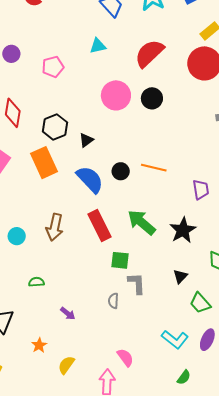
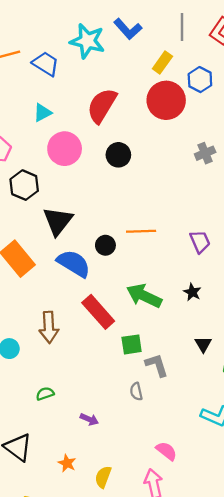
pink circle: (116, 95) -> (65, 149), moved
black hexagon: (55, 127) -> (24, 185), moved
black triangle: (86, 140) -> (58, 221), size x1.8
black star: (183, 230) -> (192, 292), size x0.6

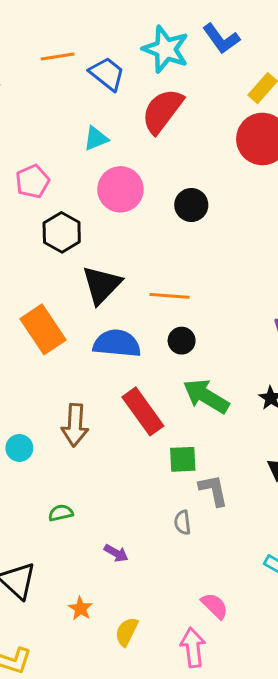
red semicircle: (102, 106) -> (162, 111), moved
orange line: (141, 231) -> (169, 296), moved
black circle: (105, 245) -> (182, 341), moved
blue semicircle: (74, 263) -> (117, 343), turned -32

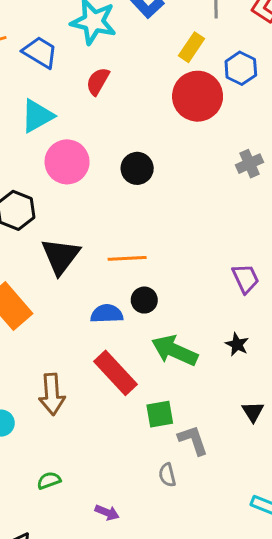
red semicircle: (162, 111) -> (98, 81), size x0.6
cyan triangle: (96, 138) -> (37, 116), size x1.4
blue semicircle: (117, 343) -> (107, 314), moved, size x0.7

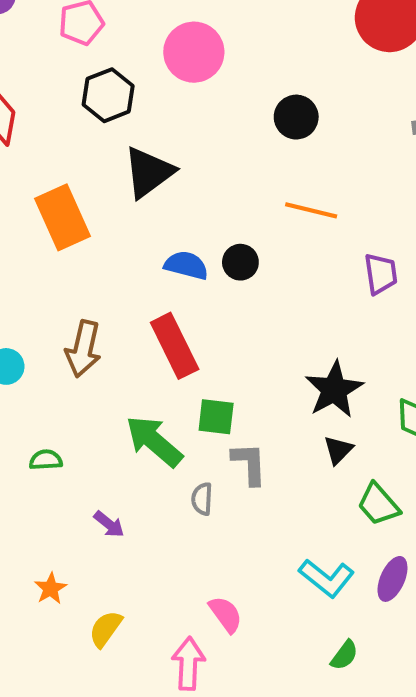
black circle: (137, 168) -> (296, 117), moved
orange line: (127, 258) -> (311, 210), moved
black star: (237, 344) -> (334, 390), moved, size x1.8
green arrow: (175, 351) -> (154, 441), moved

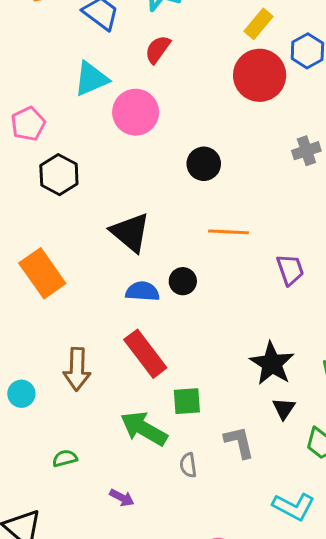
pink circle: (194, 52) -> (136, 112), moved
black triangle: (149, 172) -> (130, 232), moved, turned -33
gray L-shape: (249, 464) -> (239, 442), moved

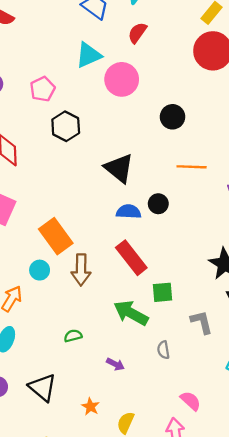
orange rectangle: (42, 273) -> (56, 236), moved
cyan circle: (21, 394) -> (40, 270), moved
gray semicircle: (188, 465) -> (163, 350), moved

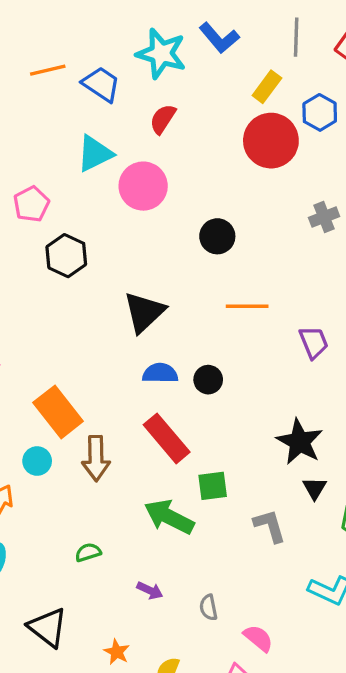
black triangle: (119, 168) -> (144, 312), turned 40
black circle: (158, 204) -> (208, 380), moved
gray semicircle: (163, 350) -> (209, 607), moved

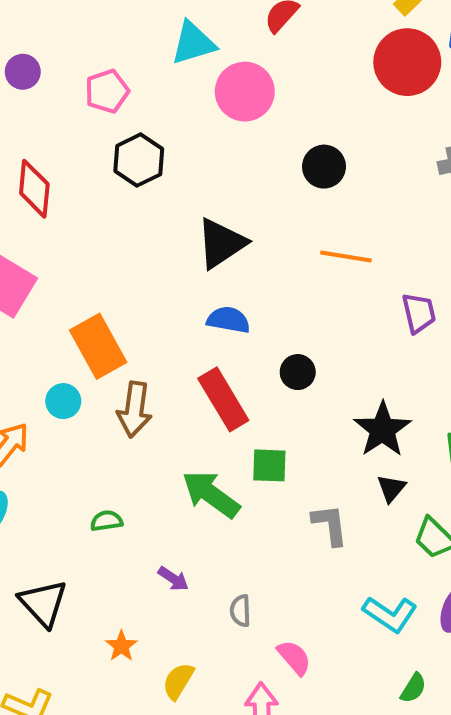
black circle: (208, 380) -> (298, 372), moved

